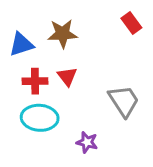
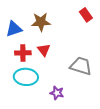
gray trapezoid: (124, 101) -> (81, 66), turned -40

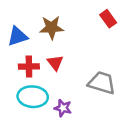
purple star: (57, 93) -> (63, 108), moved

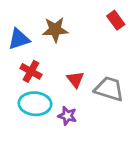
red triangle: (55, 63) -> (75, 79), moved
red cross: (29, 67) -> (31, 71), turned 30

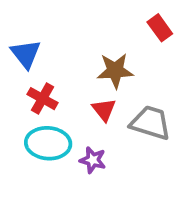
brown star: (55, 30) -> (115, 71), moved
blue triangle: (19, 39) -> (26, 54), turned -50

